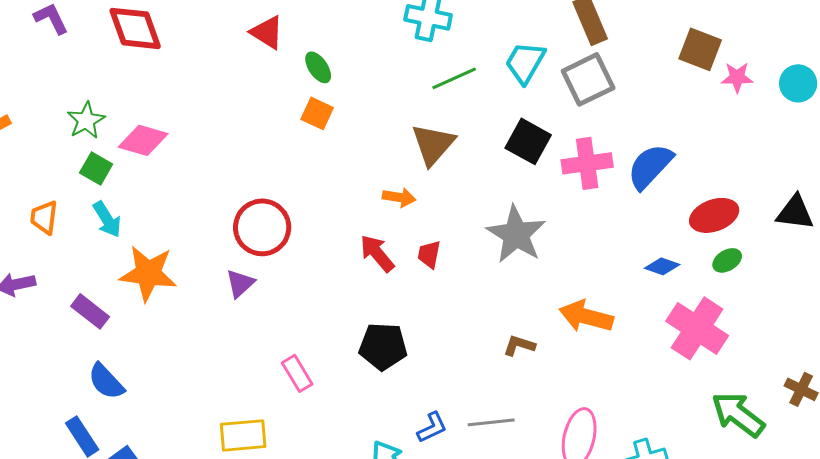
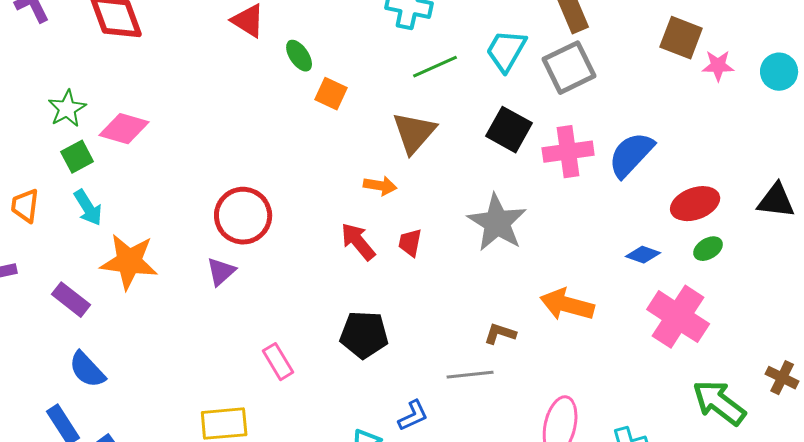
orange square: (317, 113) -> (331, 94), moved
green square: (96, 168) -> (77, 157), turned 32
gray line: (491, 422) -> (470, 375), moved

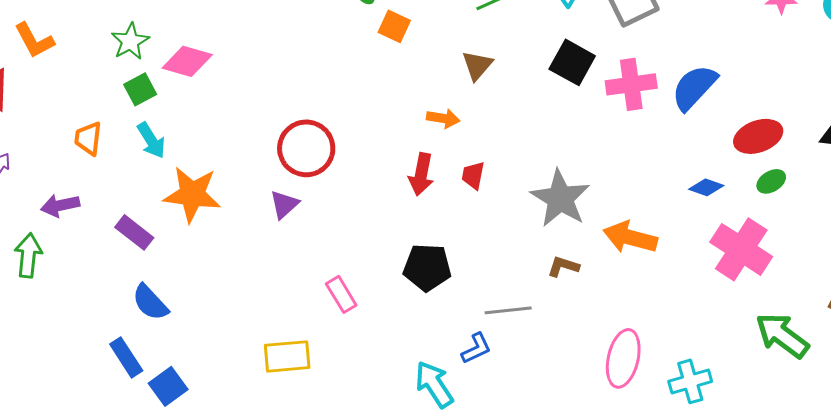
brown triangle: (414, 133) -> (477, 65), size x0.7
gray star: (497, 223) -> (560, 198), moved
red arrow: (358, 242) -> (421, 174), turned -129
gray line: (470, 375) -> (508, 310), moved

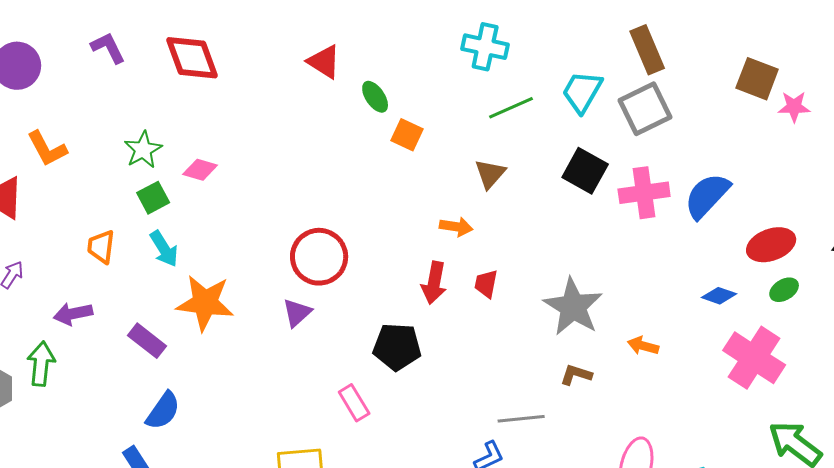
pink diamond: (187, 61) -> (200, 170), size x0.7
orange arrow: (630, 237) -> (643, 346), size x0.6
black pentagon: (427, 267) -> (397, 347), moved
blue semicircle: (150, 302) -> (163, 411), turned -102

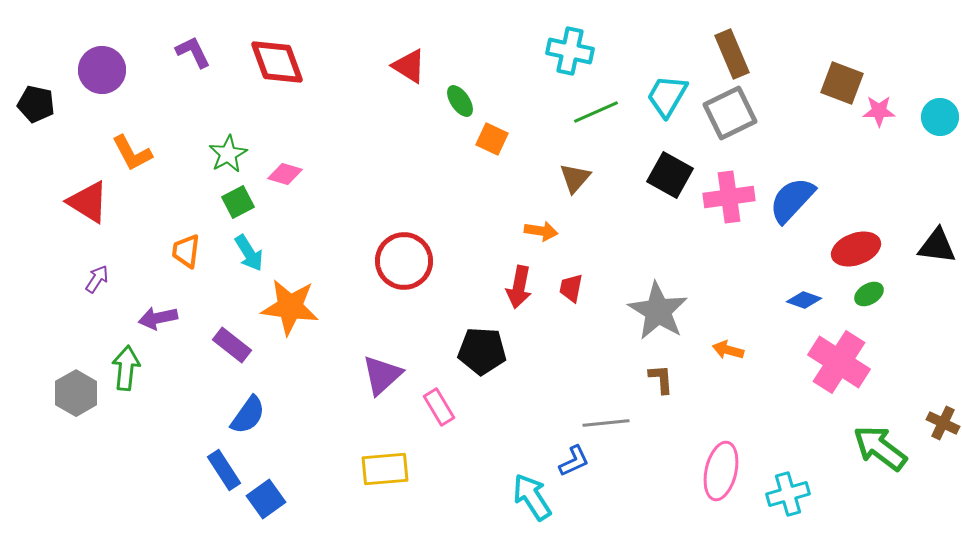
purple triangle: (297, 313) -> (382, 375), moved, size x1.4
brown L-shape: (576, 375) -> (661, 379), turned 68

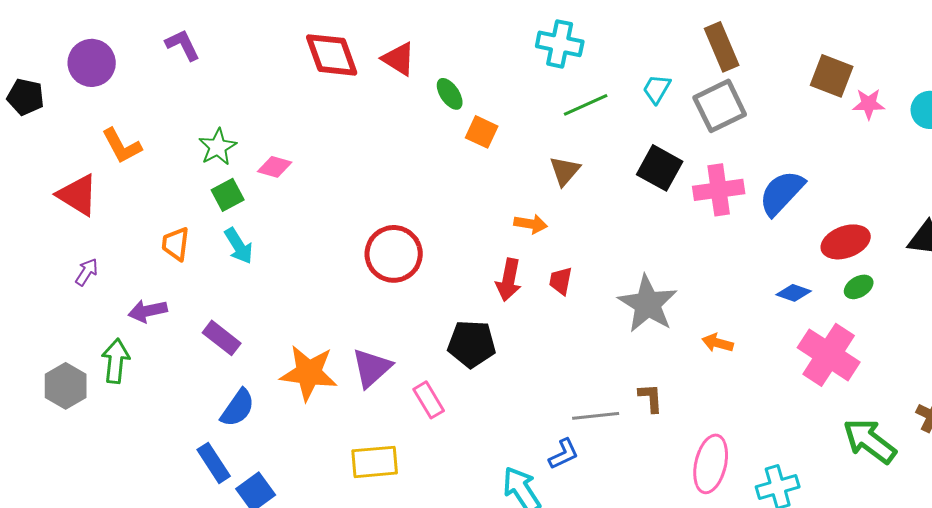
red diamond: (277, 62) -> (332, 55), moved
cyan trapezoid: (667, 96) -> (657, 89), size x0.7
orange star: (290, 307) -> (309, 373), moved
brown L-shape: (661, 379) -> (651, 398), moved

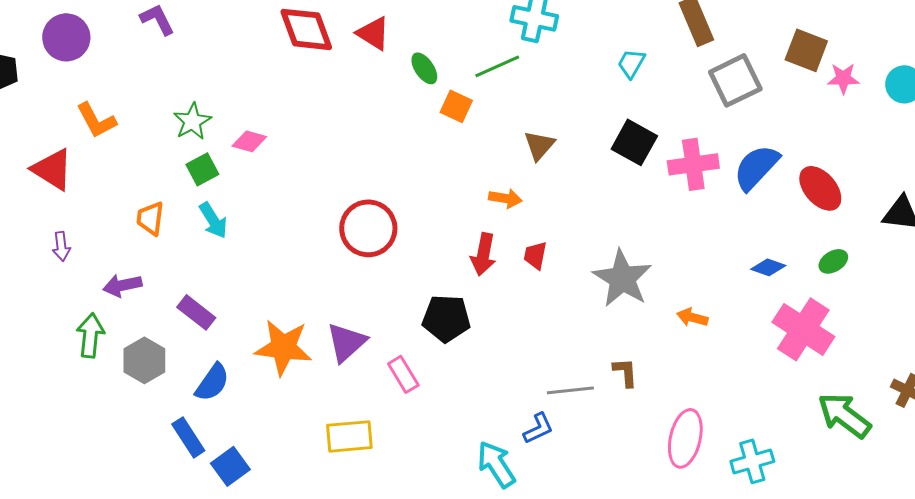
green line: (586, 105) -> (497, 66), moved
gray square: (720, 106) -> (735, 80), moved
red ellipse: (846, 242) -> (820, 188), moved, turned 69
purple arrow: (87, 272) -> (61, 246), turned 140
gray hexagon: (66, 386) -> (144, 360), moved

